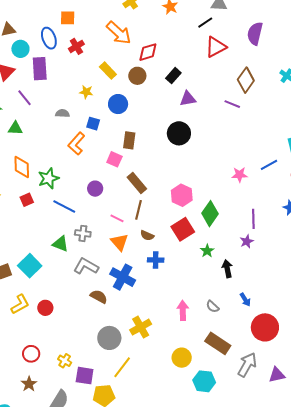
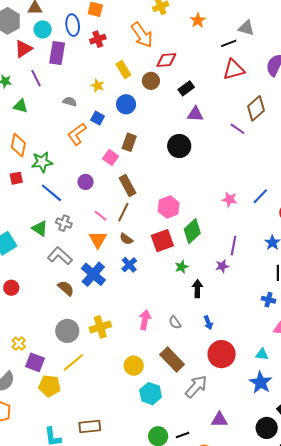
blue line: (269, 165) -> (260, 196), turned -30
blue cross: (156, 260) -> (129, 265), turned 35
purple triangle: (277, 375) -> (219, 420), moved

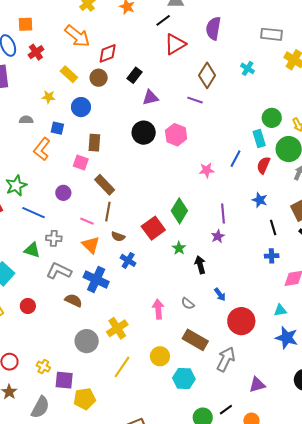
pink hexagon: (169, 207) -> (176, 135), moved
red circle: (11, 288) -> (28, 306), moved
yellow line: (73, 362) -> (122, 367), moved

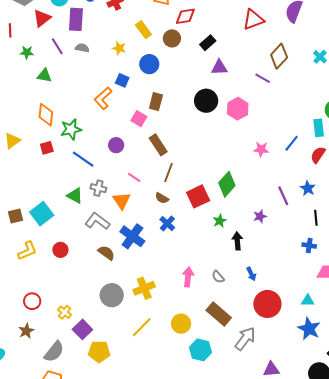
gray semicircle: (26, 120) -> (82, 48), moved
brown line: (108, 212) -> (169, 173), moved
purple line: (223, 214) -> (283, 196), moved, turned -30
orange triangle: (91, 245) -> (122, 201), moved
purple square: (64, 380) -> (82, 329), turned 30

